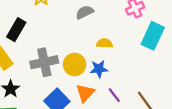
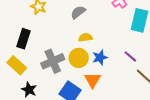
yellow semicircle: (105, 43) -> (85, 37), moved
purple line: (114, 95) -> (130, 56), moved

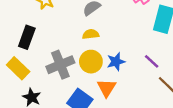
yellow semicircle: (85, 37) -> (91, 34), moved

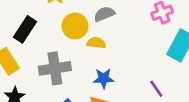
yellow circle: (91, 62) -> (75, 26), moved
blue star: (116, 62) -> (104, 78), moved

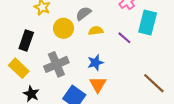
yellow semicircle: (96, 43) -> (96, 31), moved
purple line: (156, 89) -> (124, 38), moved

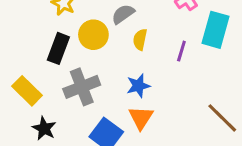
yellow semicircle: (96, 31) -> (140, 39), turned -72
purple line: (124, 38) -> (181, 51), turned 64
black rectangle: (26, 40) -> (58, 48), moved

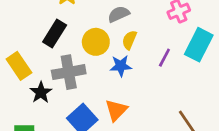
yellow circle: (93, 35) -> (96, 42), moved
blue star: (138, 86) -> (121, 66), moved
black star: (44, 128) -> (41, 92), moved

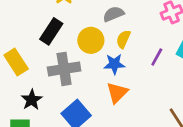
black star: (41, 92) -> (32, 100), moved
orange triangle: (116, 110) -> (117, 93), moved

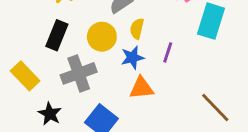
purple line: (157, 57) -> (168, 52), moved
orange triangle: (117, 93) -> (141, 88), turned 50

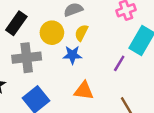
purple line: (168, 52) -> (119, 63), moved
orange triangle: (141, 88) -> (84, 91), moved

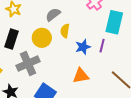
blue star: (72, 55) -> (83, 47), moved

